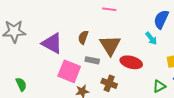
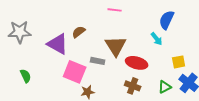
brown semicircle: (83, 37) -> (79, 32), moved, turned 32
brown cross: (109, 83) -> (133, 86), moved
green semicircle: (21, 84) -> (26, 76), moved

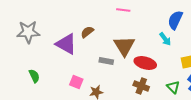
pink square: (75, 72) -> (76, 82), moved, size x0.6
green triangle: (165, 87) -> (173, 87), turned -48

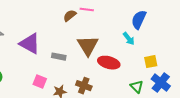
brown semicircle: (87, 32) -> (70, 16), moved
gray rectangle: (106, 61) -> (59, 57), moved
brown cross: (141, 86) -> (84, 86), moved

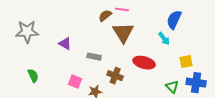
purple triangle: (30, 44) -> (65, 44), size x0.6
brown triangle: (88, 46) -> (123, 33), moved
blue cross: (161, 83) -> (196, 83), turned -30
brown cross: (84, 86) -> (115, 76), moved

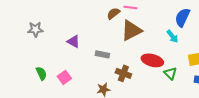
gray star: (27, 32) -> (35, 29), size x0.7
brown triangle: (123, 33) -> (131, 30), turned 35
pink square: (75, 82) -> (64, 77), moved, turned 32
green triangle: (172, 87) -> (170, 73), moved

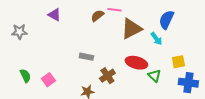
brown triangle: (131, 30) -> (131, 29), moved
purple triangle: (73, 41) -> (54, 15), moved
brown cross: (123, 73) -> (107, 76), turned 35

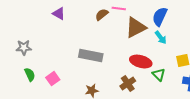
blue semicircle: (166, 20) -> (160, 17), moved
gray star: (19, 32) -> (24, 48), moved
gray rectangle: (86, 57) -> (91, 56), size x1.6
brown cross: (107, 76) -> (128, 84), moved

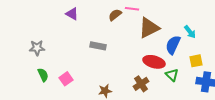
blue semicircle: (160, 17) -> (173, 45), moved
cyan arrow: (161, 38) -> (190, 32), moved
gray rectangle: (91, 56) -> (98, 46), moved, size x0.7

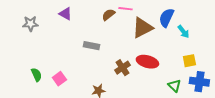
blue semicircle: (173, 45) -> (166, 18), moved
gray star: (37, 48) -> (30, 24), moved
green triangle: (172, 75) -> (174, 86), moved
brown cross: (141, 84) -> (122, 68), moved

